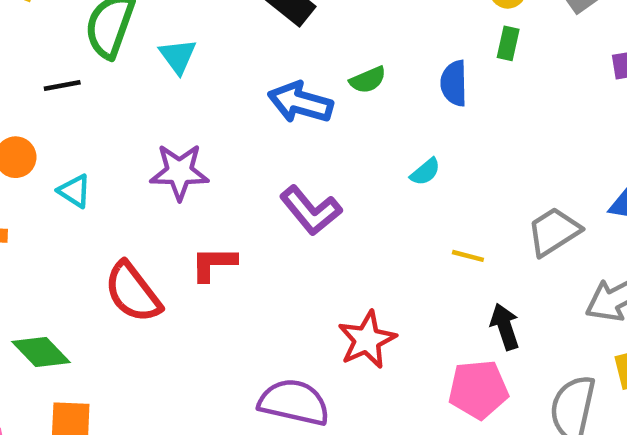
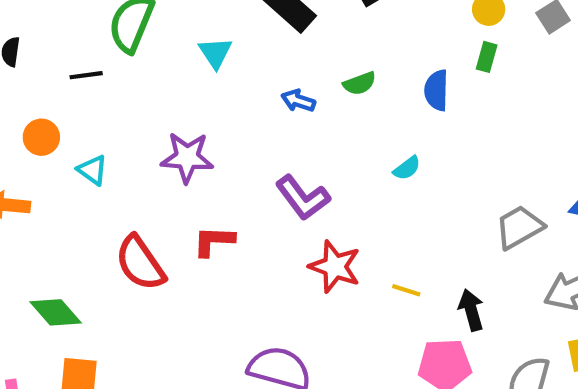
cyan triangle: (178, 56) -> (215, 53), moved
blue arrow: (300, 102) -> (298, 101), size x0.6
yellow line: (468, 256) -> (406, 290), moved
red star: (367, 340) -> (335, 267), moved, turned -30

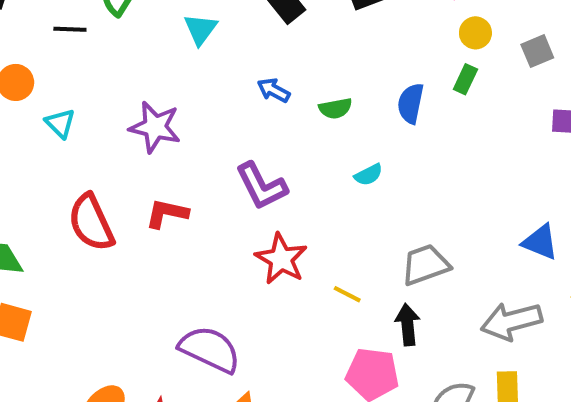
green semicircle: (360, 83) -> (335, 108), moved
gray trapezoid: (519, 227) -> (425, 265), moved

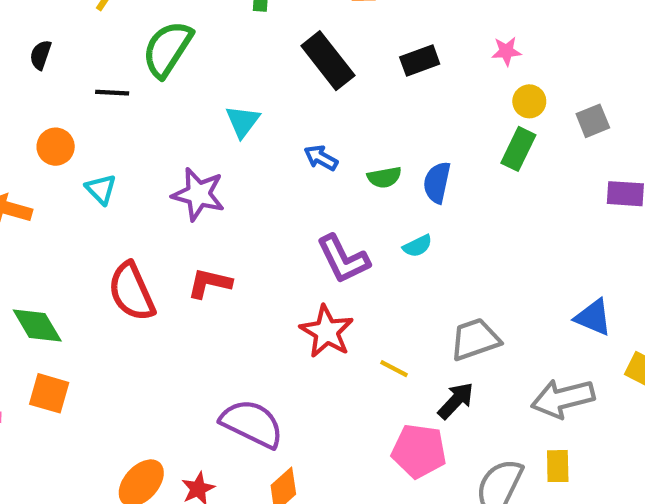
cyan triangle: (200, 29) -> (243, 121), moved
green rectangle: (465, 79) -> (518, 149), size x1.4
blue semicircle: (411, 103) -> (437, 182), moved
purple L-shape: (261, 186) -> (343, 259), moved
black arrow: (408, 325) -> (456, 401), turned 48

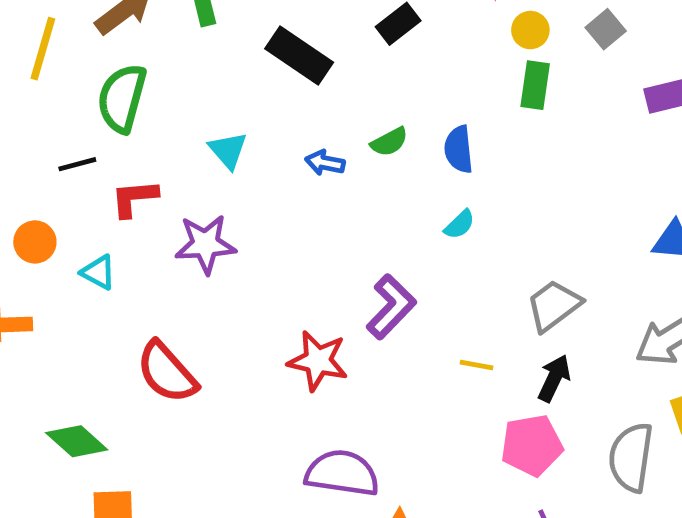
green semicircle: (384, 177) -> (389, 142), moved
purple L-shape: (343, 259) -> (391, 307), moved, turned -92
red L-shape: (210, 283) -> (134, 198), moved
red star: (327, 332) -> (318, 361), moved

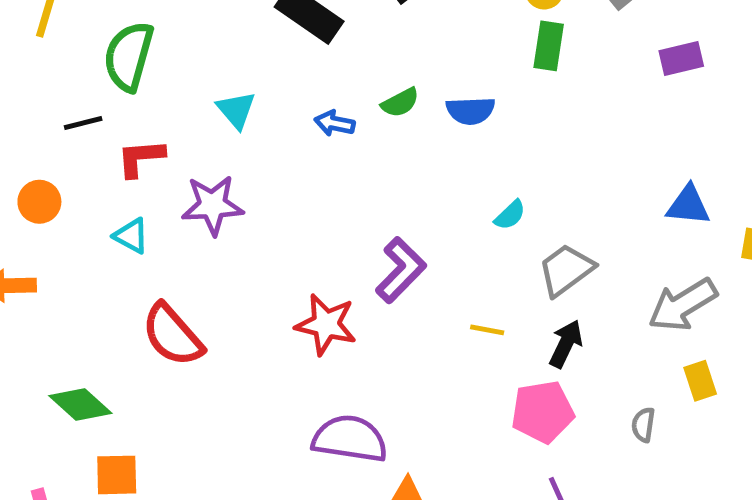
blue semicircle: (459, 149) -> (471, 111), turned -87
cyan semicircle: (460, 225) -> (510, 215), moved
cyan triangle: (98, 272) -> (131, 236), moved
gray semicircle: (631, 457) -> (643, 425), size x0.5

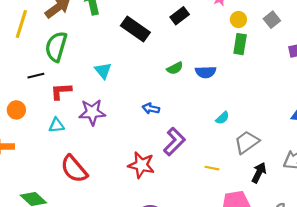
blue arrow: (335, 123) -> (151, 109), moved
cyan triangle: (131, 236) -> (56, 125), turned -35
black arrow: (566, 344) -> (259, 173), moved

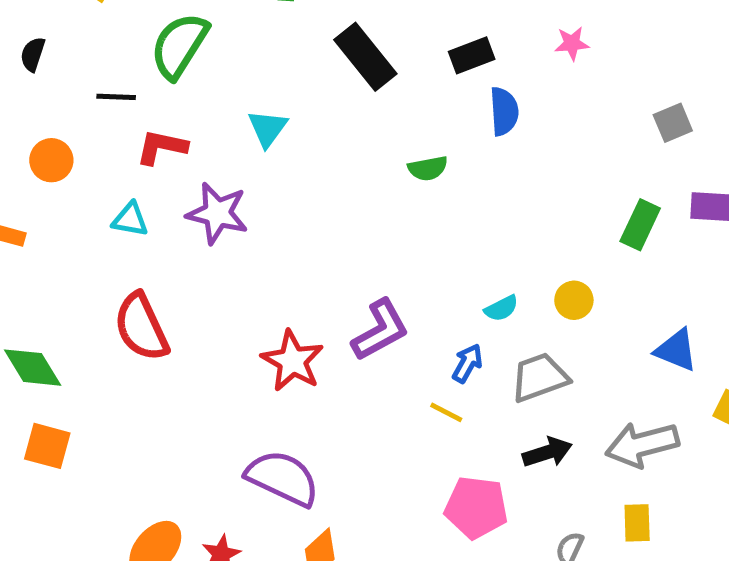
yellow circle: (238, 20) -> (574, 300), moved
green rectangle: (240, 44) -> (640, 225), moved
blue semicircle: (206, 72) -> (504, 111), moved, turned -108
blue arrow: (151, 109) -> (467, 363), moved, turned 91
black arrow: (259, 173) -> (547, 452), turned 30

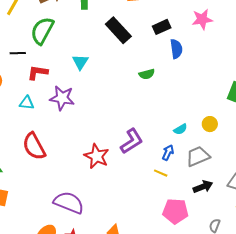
pink star: (572, 43) -> (202, 19), size x1.5
purple semicircle: (283, 478) -> (69, 203), moved

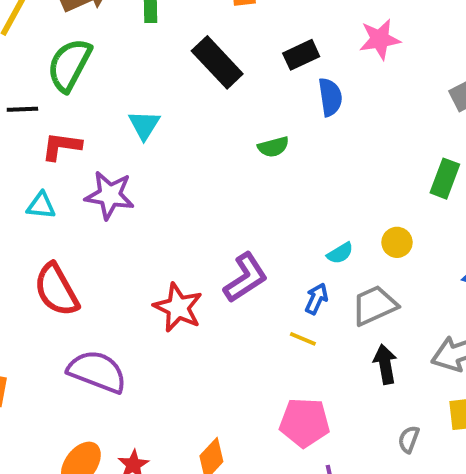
black arrow: (203, 187) -> (385, 364), turned -78
purple semicircle: (69, 203) -> (97, 372), moved
pink pentagon: (175, 211) -> (305, 423), moved

